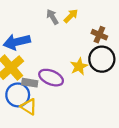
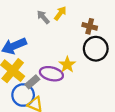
yellow star: (79, 66) -> (67, 65), moved
gray rectangle: (30, 83) -> (32, 82), turned -40

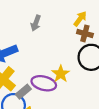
yellow arrow: (60, 13) -> (80, 19), moved
gray arrow: (43, 17) -> (36, 23), turned -120

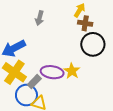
yellow star: (61, 74) -> (72, 71), moved

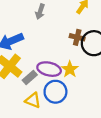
brown cross: (85, 23) -> (77, 37), moved
blue circle: (26, 95) -> (55, 92), moved

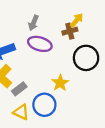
brown cross: (77, 37) -> (70, 31), moved, turned -32
purple ellipse: (49, 69) -> (40, 44), moved

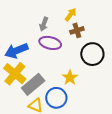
yellow arrow: (77, 20) -> (71, 15), moved
gray rectangle: (19, 89) -> (33, 84), size x1.6

